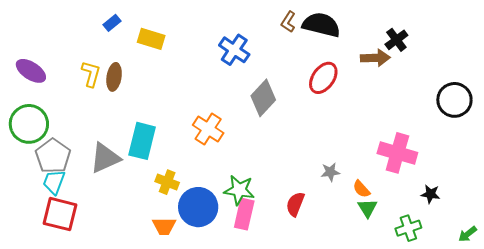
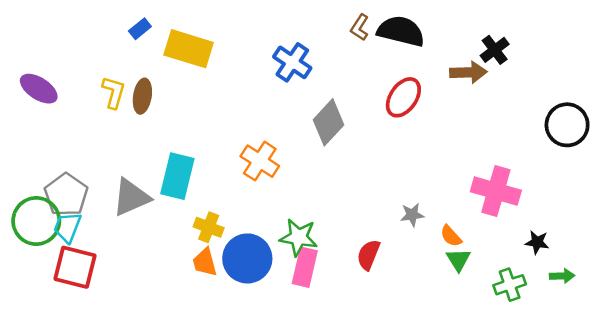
yellow rectangle: (151, 39) -> (189, 49), size x1.4
green circle: (29, 124) -> (36, 221), moved
orange trapezoid: (164, 226) -> (205, 262), moved, turned 75
green arrow: (468, 234) -> (562, 276), moved, turned -144

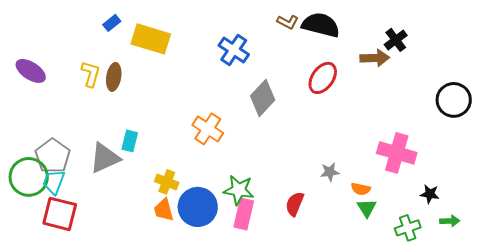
brown L-shape: (360, 27) -> (288, 22), turned -95
cyan rectangle: (177, 176) -> (130, 141), moved, size x0.6
orange semicircle: (451, 236) -> (361, 189), turned -36

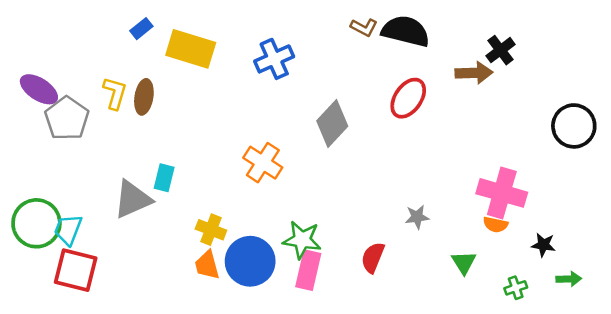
blue cross: (234, 50) -> (274, 59), moved, turned 32
gray pentagon: (53, 156) -> (67, 118), moved
orange semicircle: (361, 189) -> (495, 225), moved
green cross: (408, 228) -> (516, 288), size x0.7

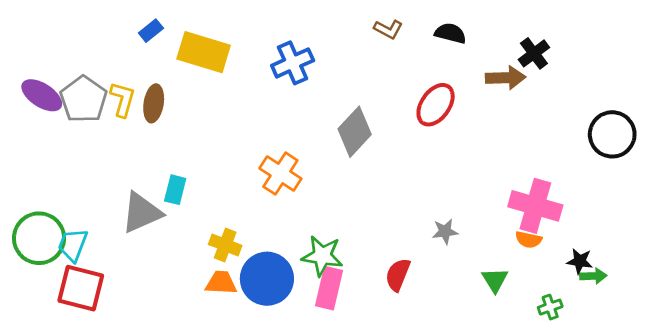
black semicircle: (406, 31) -> (450, 33), moved, size x0.6
gray pentagon: (67, 118) -> (84, 99), moved
orange trapezoid: (207, 265) -> (221, 283), turned 108
green arrow: (569, 279) -> (593, 276), moved

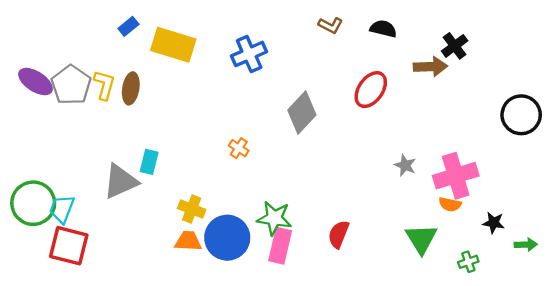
orange cross: (280, 174) -> (239, 148), size x0.6
pink cross: (535, 206) -> (456, 176), turned -33
gray star: (445, 231) -> (405, 165), moved, turned 30
green arrow: (593, 276) -> (526, 245), moved
green triangle: (495, 280) -> (421, 239), size x1.4

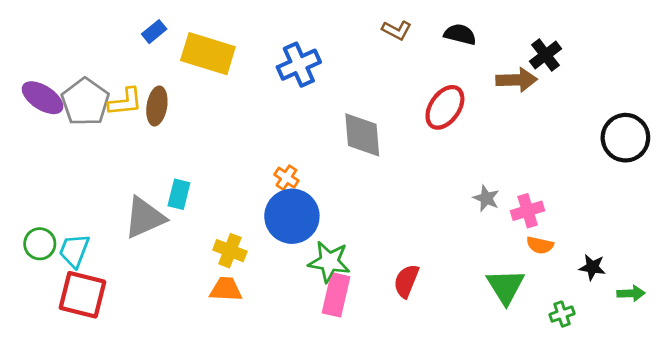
yellow L-shape: (104, 85) -> (125, 102), turned 68
gray diamond: (302, 113) -> (362, 135), turned -48
pink cross: (456, 176) -> (528, 211), moved, size x0.6
green circle: (33, 203) -> (40, 244), size x0.6
blue circle: (227, 238) -> (292, 216), moved

